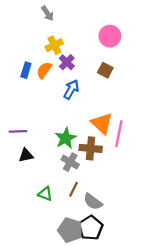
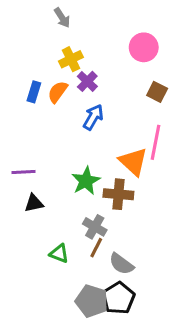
brown square: (105, 70) -> (157, 92), moved
pink line: (119, 134) -> (156, 142), moved
gray cross: (70, 162) -> (95, 227), moved

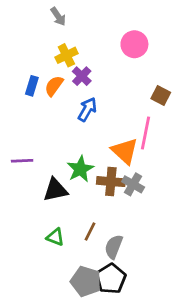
brown square: (157, 92) -> (161, 96), moved
black triangle: (34, 203) -> (55, 190), moved, size x1.4
gray cross: (95, 227) -> (133, 184), moved
gray semicircle: (121, 264) -> (114, 247), turned 75

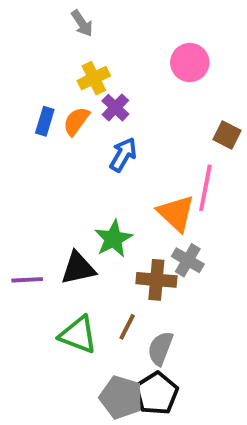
purple line: (22, 161) -> (27, 280), moved
brown cross: (111, 182) -> (156, 280), moved
green triangle: (55, 237) -> (78, 335), size x1.5

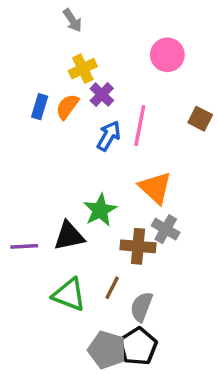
pink line: (205, 188) -> (140, 126), moved

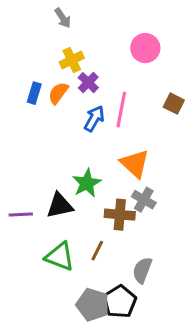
gray semicircle: (141, 307) -> (142, 270), moved

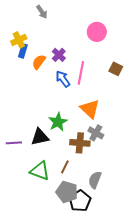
yellow cross: (72, 60) -> (19, 40), moved
blue rectangle: (34, 93) -> (23, 51), moved
blue arrow: (94, 119) -> (63, 79), turned -66
gray pentagon: (93, 305) -> (67, 192), moved

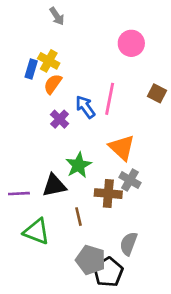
yellow cross: (19, 40) -> (49, 61), moved, turned -35
purple cross: (59, 55) -> (60, 119), moved
brown line: (65, 167) -> (79, 217), moved, turned -40
green triangle: (40, 171) -> (37, 231), moved

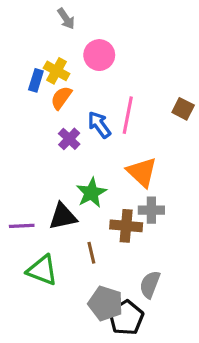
pink circle: (131, 43) -> (99, 55), moved
gray cross: (130, 180) -> (151, 210), turned -30

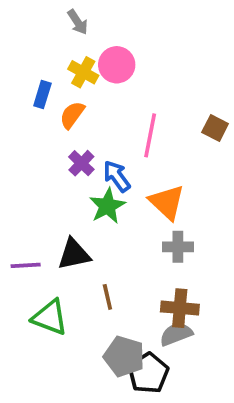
yellow cross: (57, 71) -> (83, 72), moved
blue arrow: (99, 125) -> (117, 176), moved
green star: (91, 193) -> (107, 206), moved
brown cross: (126, 226) -> (180, 308), moved
gray semicircle: (150, 284) -> (176, 334), turned 48

